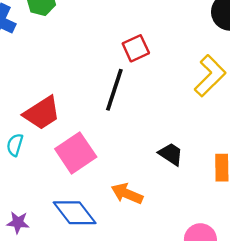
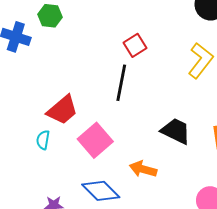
black trapezoid: (171, 154) -> (176, 131), size x1.4

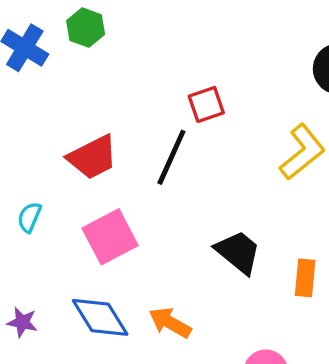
red trapezoid: (62, 110) -> (93, 157), moved
orange arrow: (143, 169) -> (170, 323), moved

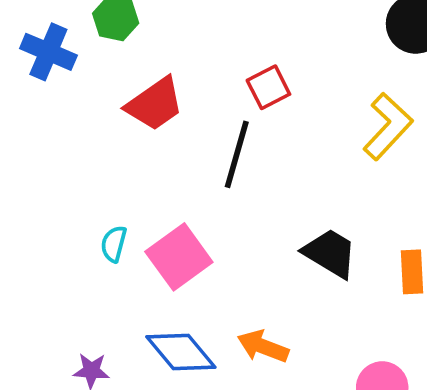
red trapezoid: (93, 157) -> (155, 104), moved
cyan semicircle: (29, 217) -> (114, 244), moved

